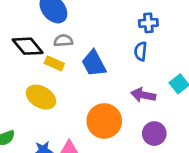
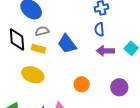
black diamond: (28, 46) -> (17, 40), turned 45
purple arrow: (143, 95) -> (105, 51), moved
orange circle: (104, 121) -> (82, 84), size x0.6

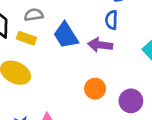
purple arrow: (105, 51) -> (100, 45), moved
orange circle: (82, 84) -> (95, 89), moved

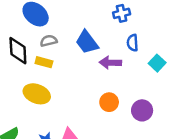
blue semicircle: (111, 20) -> (133, 43), moved
blue trapezoid: (66, 35) -> (87, 42), moved

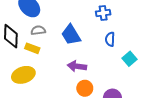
purple arrow: (110, 63) -> (77, 66), moved
yellow ellipse: (37, 94) -> (23, 75), turned -45

